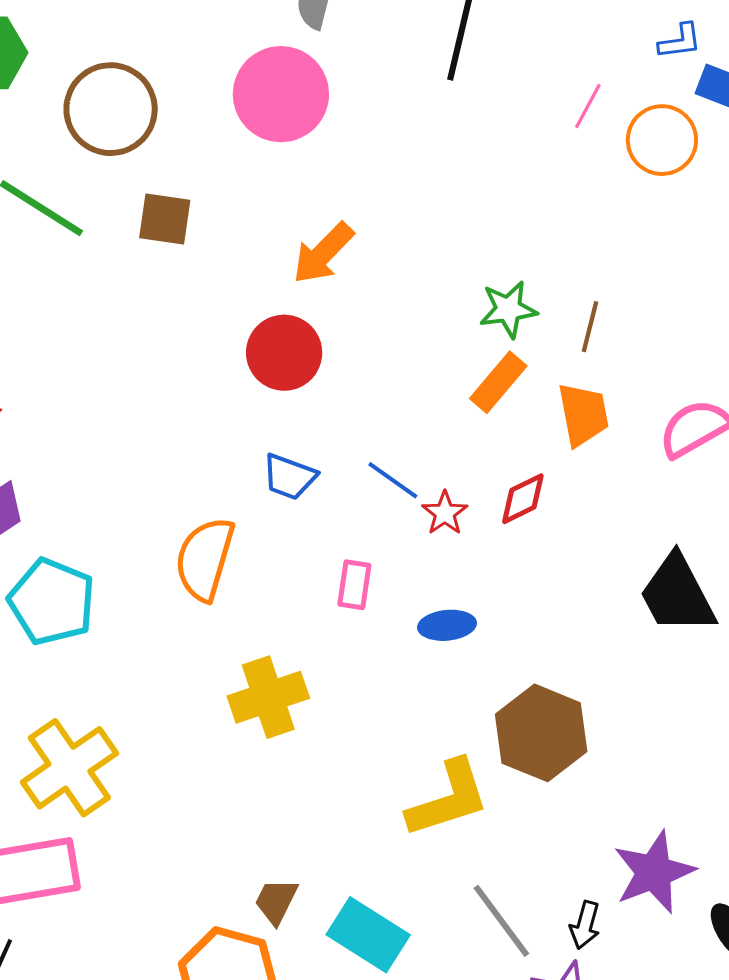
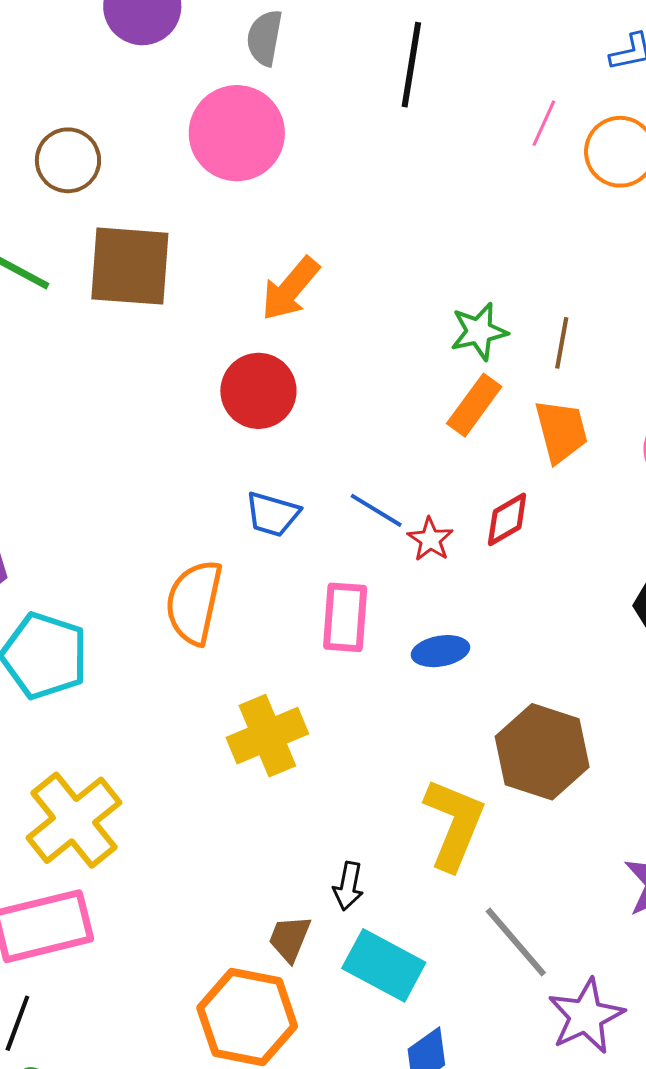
brown circle: (111, 109) -> (68, 160), size x0.7
brown square: (165, 219) -> (130, 266), size x1.6
pink rectangle: (354, 585) -> (345, 617), size x1.4
yellow L-shape: (448, 799) -> (454, 824), turned -46
black arrow: (585, 925) -> (348, 886), moved

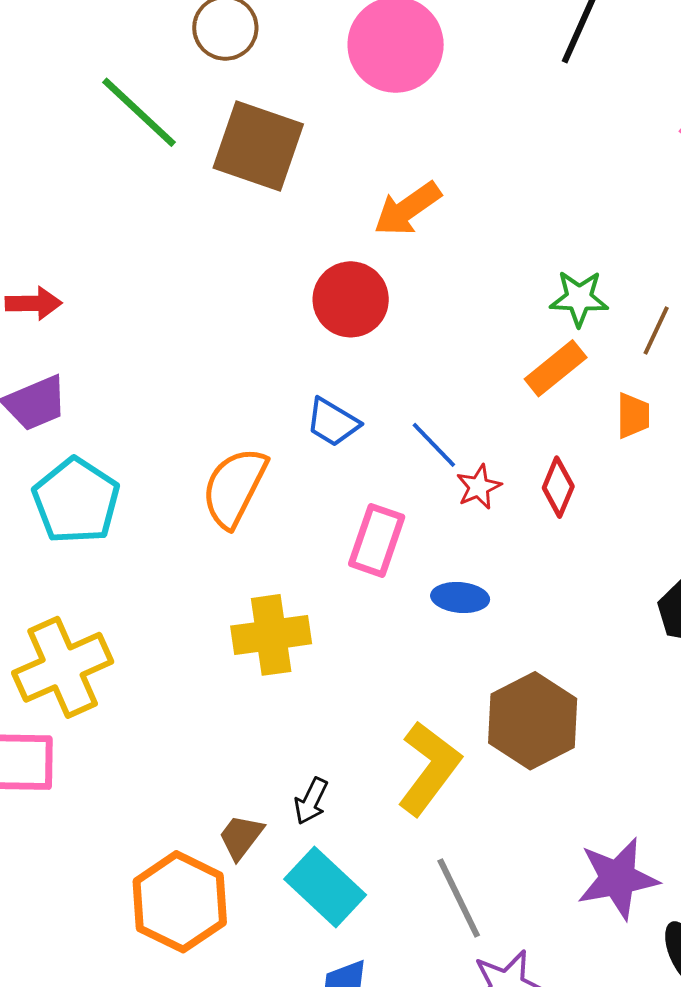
orange trapezoid: (561, 431) -> (633, 416), size x0.7
red diamond: (507, 519) -> (558, 487), turned -52

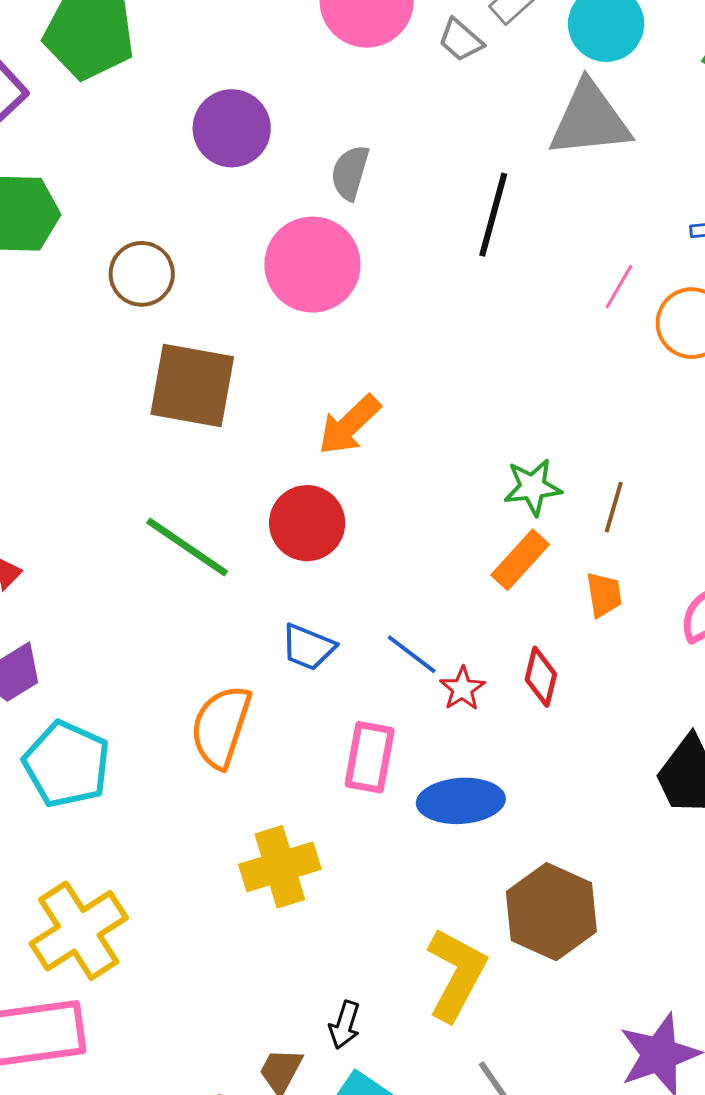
green line: (139, 112) -> (187, 547), moved
blue ellipse: (460, 598) -> (461, 801), size x1.5

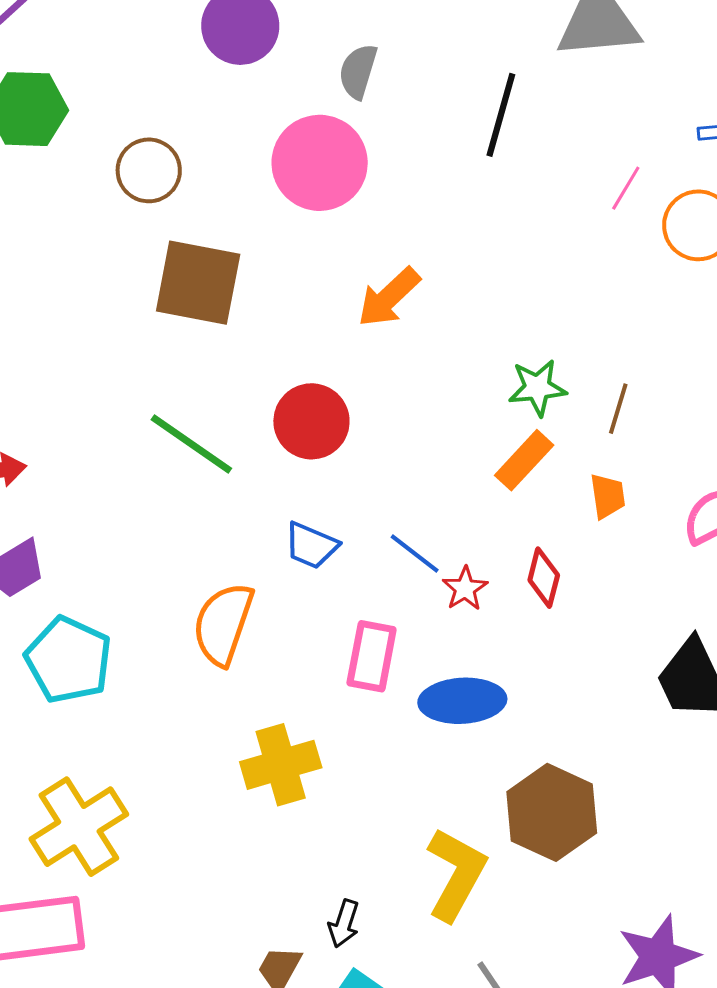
orange arrow: (349, 425) -> (389, 297), moved

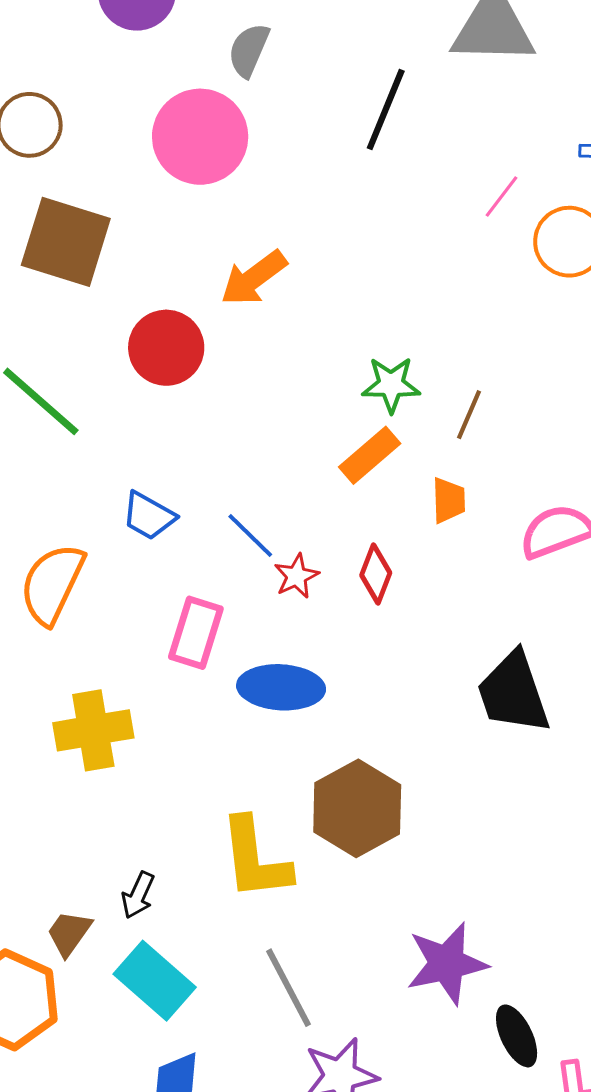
red circle: (311, 421) -> (166, 348), moved
yellow L-shape: (456, 874) -> (255, 859), turned 138

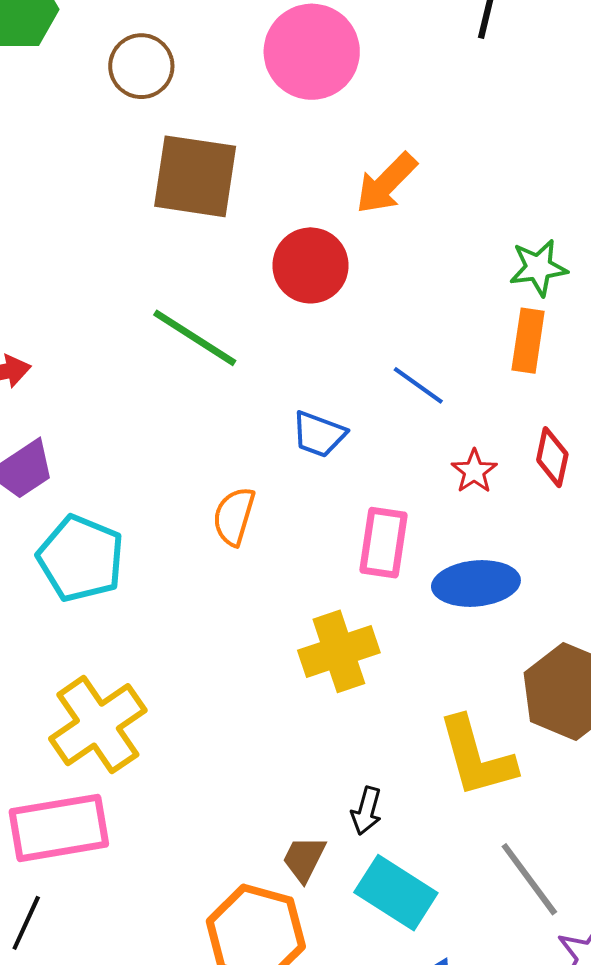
orange rectangle: (370, 455) -> (528, 341), turned -32
blue line: (250, 536) -> (418, 385), moved
orange semicircle: (52, 584) -> (234, 516), size x0.7
yellow cross: (93, 730) -> (339, 651), moved

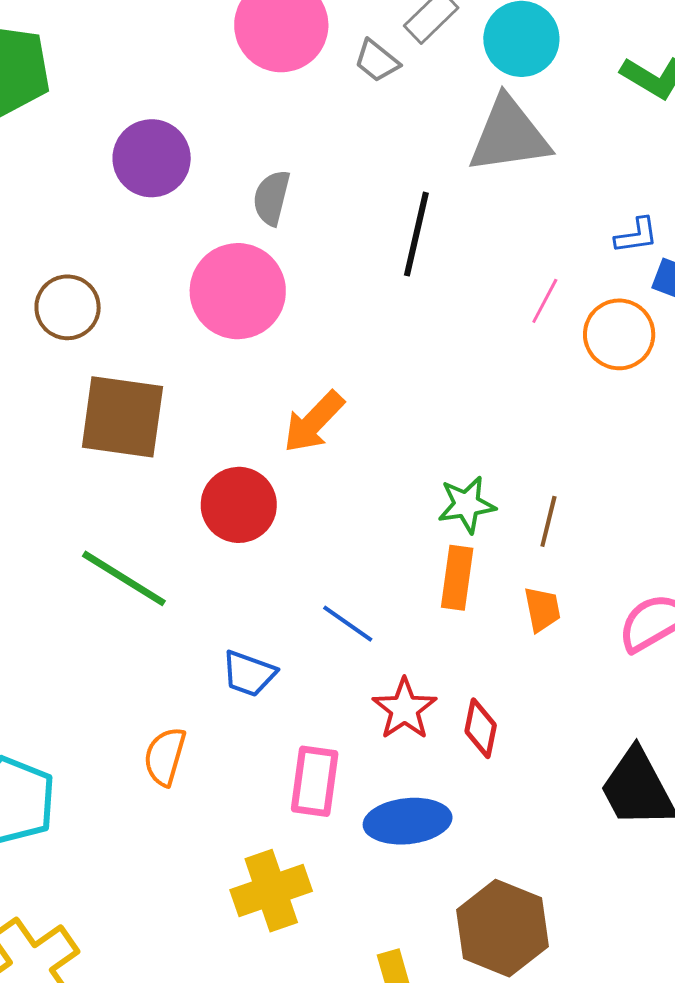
red diamond: (552, 457) -> (481, 728), moved
red star: (474, 471) -> (405, 709), size x1.4

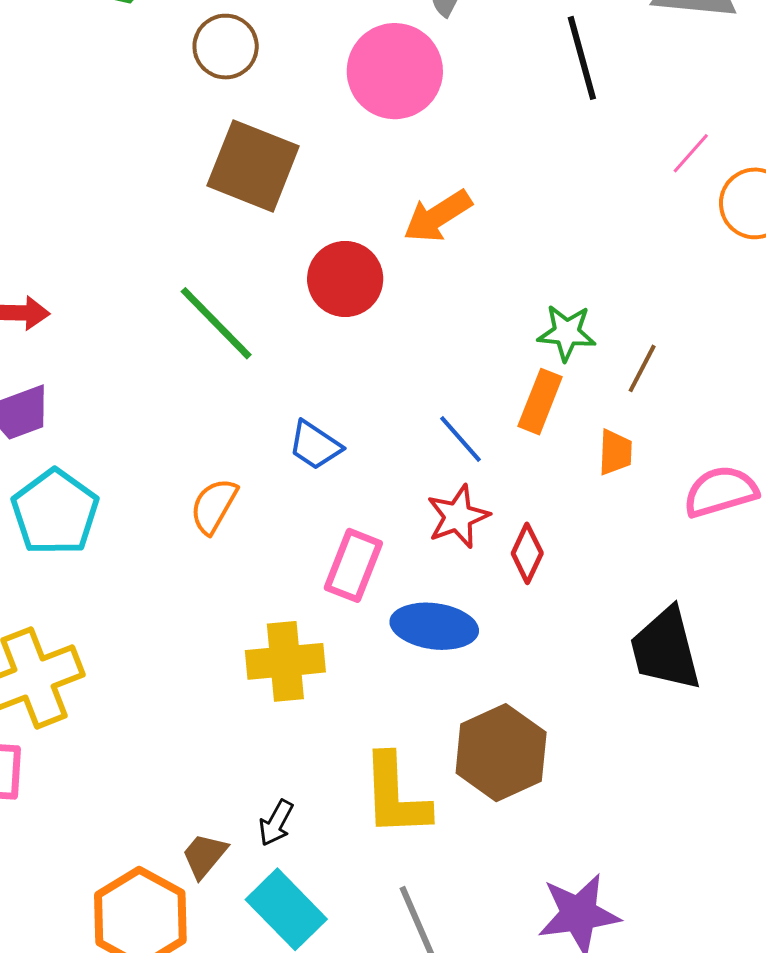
black line: (416, 234) -> (582, 58), turned -42
blue line: (348, 624) -> (461, 439), moved

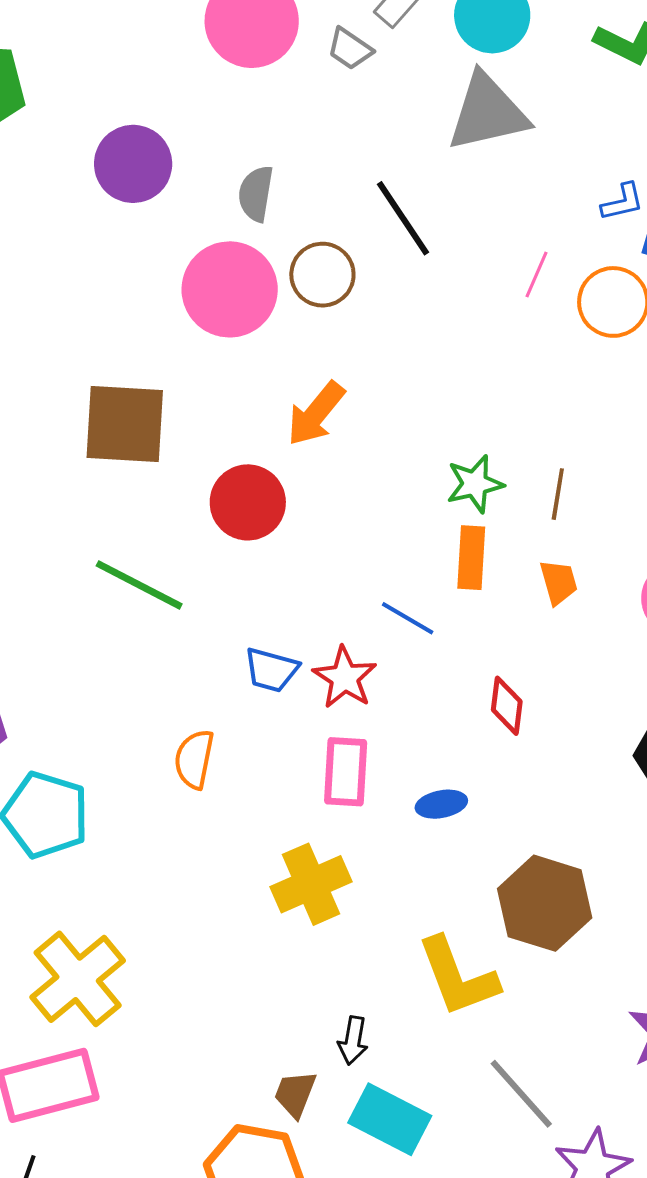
brown circle: (226, 47) -> (322, 275), moved
red star: (458, 517) -> (345, 678), moved
blue ellipse: (434, 626) -> (441, 804), size x0.6

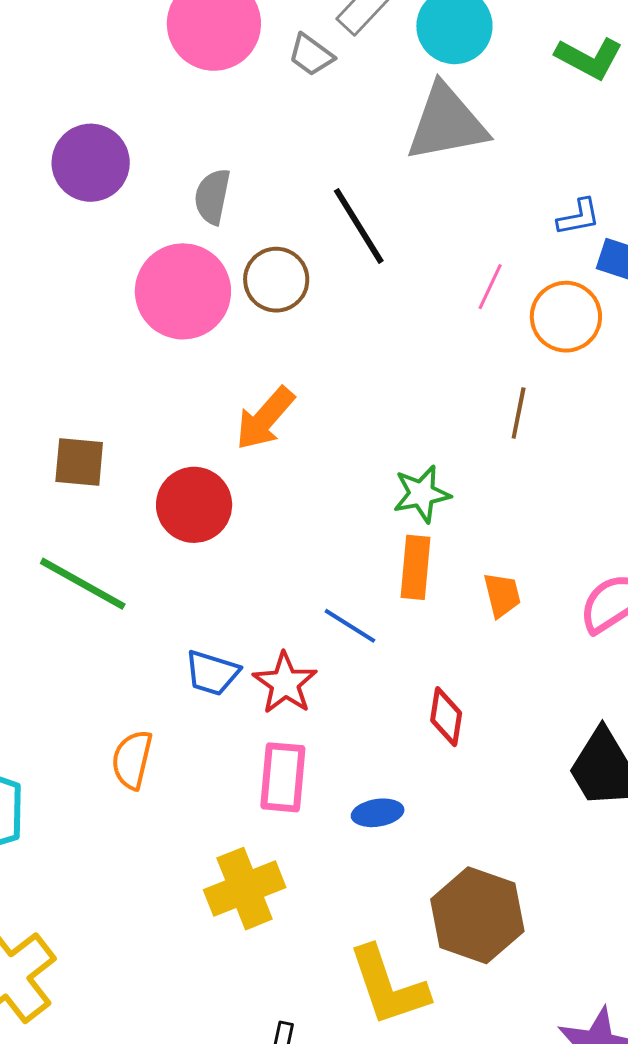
brown square: (125, 424) -> (79, 462), moved, size x0.6
brown line: (558, 494) -> (519, 413), moved

